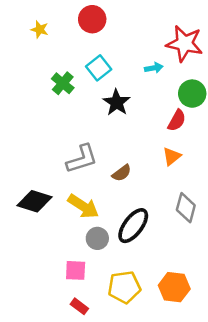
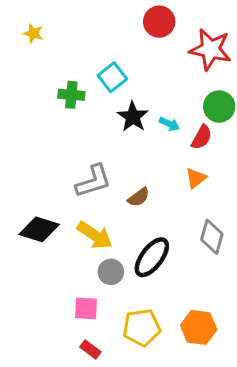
red circle: (92, 19) -> (159, 22), moved
yellow star: (40, 29) -> (33, 33), moved
cyan arrow: (154, 68) -> (169, 124), moved, turned 36
green cross: (63, 83) -> (71, 95), turned -35

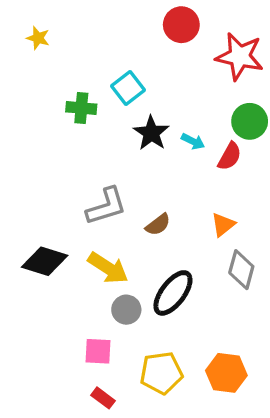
orange triangle: (196, 178) -> (223, 225), moved

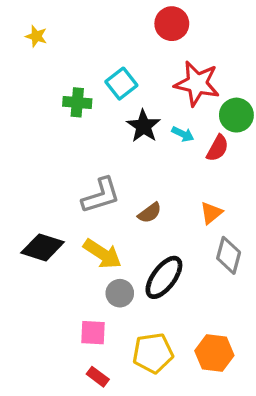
red star: (240, 56) -> (197, 84), moved

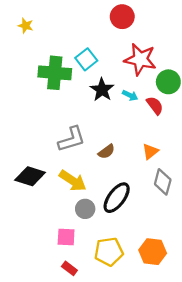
green cross: (77, 102) -> (55, 73), size x1.6
red semicircle: (218, 148) -> (155, 105), turned -66

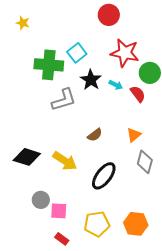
gray L-shape: (72, 139) -> (64, 100), moved
gray circle: (85, 209) -> (41, 200), moved

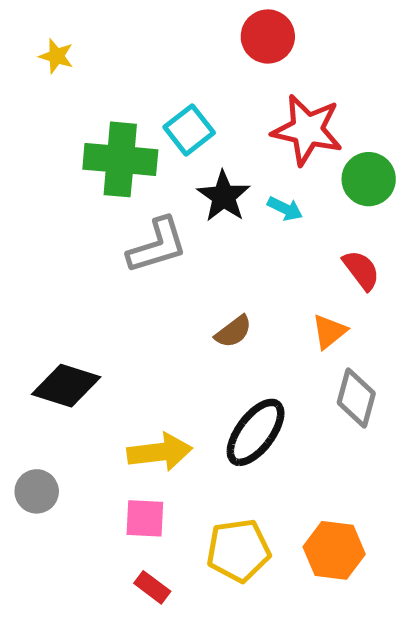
red semicircle: (138, 94) -> (361, 270), moved
yellow arrow: (65, 161) -> (160, 452), moved, turned -40
gray circle: (41, 200) -> (37, 491), moved

